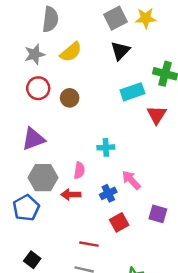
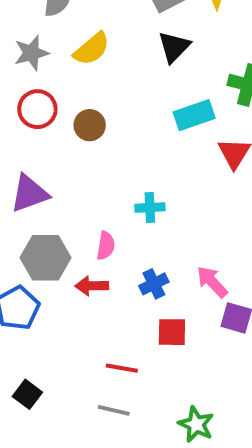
pink arrow: (131, 180) -> (212, 282), moved
red square: (119, 222) -> (172, 332), turned 30

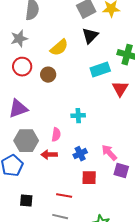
yellow semicircle: (92, 49) -> (59, 48), moved
black square: (27, 394) -> (26, 201), moved, turned -32

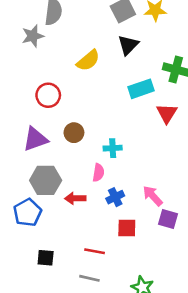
gray star: (19, 39) -> (33, 36), moved
red circle: (22, 67) -> (48, 95), moved
brown circle: (48, 75) -> (74, 133), moved
pink semicircle: (56, 135) -> (98, 173), moved

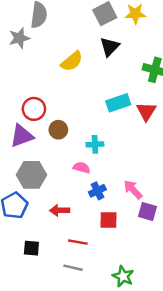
cyan rectangle: (141, 89) -> (118, 103), moved
red circle: (48, 95) -> (34, 109), moved
pink semicircle: (98, 173) -> (82, 168), turned -84
red arrow: (75, 198) -> (60, 210), moved

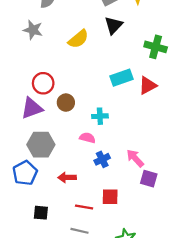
gray star: (19, 38) -> (33, 30), moved, turned 30
red triangle: (146, 111) -> (148, 86), turned 30
red square: (108, 220) -> (110, 197), moved

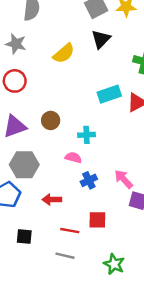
red circle: (43, 83) -> (15, 81), moved

